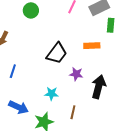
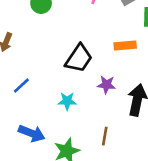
blue line: (13, 71) -> (21, 85), turned 32
cyan star: (51, 94) -> (67, 101), moved

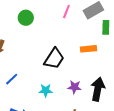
purple star: (106, 85) -> (74, 87), moved

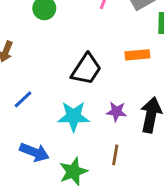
cyan star: (46, 90) -> (73, 116), size x1.5

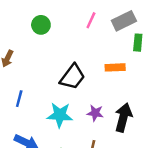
blue line: (23, 99) -> (19, 99), turned -35

